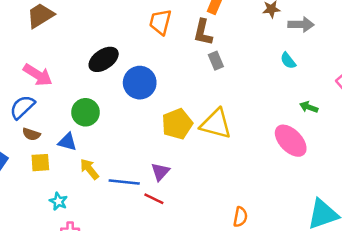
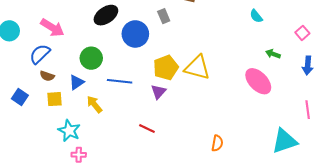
gray rectangle: (216, 61) -> (164, 16), moved
blue triangle: (67, 142) -> (77, 82), turned -49
purple triangle: (160, 172) -> (158, 92), moved
blue line: (124, 182) -> (120, 81), moved
cyan star: (58, 201) -> (69, 131), size x1.5

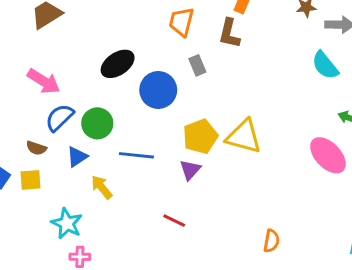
cyan semicircle: (256, 16) -> (325, 65), size x1.5
blue semicircle: (40, 54) -> (60, 118), moved
yellow square: (54, 99) -> (31, 180), moved

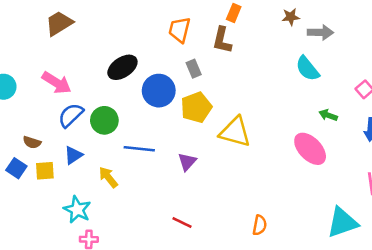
yellow pentagon: (200, 136) -> (196, 107), moved
brown semicircle: (36, 148) -> (32, 142), moved
blue triangle: (77, 157) -> (73, 155), moved
red line: (174, 221) -> (182, 223), moved

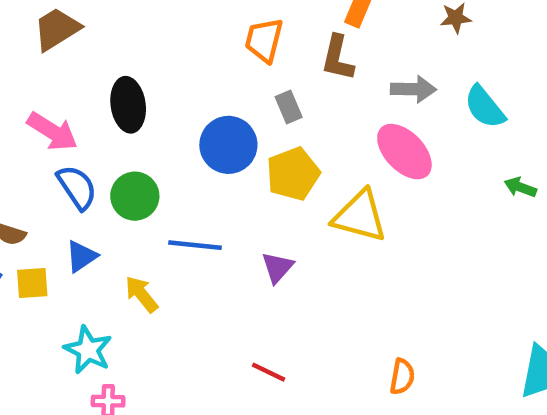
gray arrow: (320, 32) -> (413, 89), moved
black ellipse: (122, 67) -> (128, 105), moved, turned -64
blue semicircle: (71, 115) -> (77, 187), turned 100
pink ellipse: (310, 149) -> (404, 152), moved

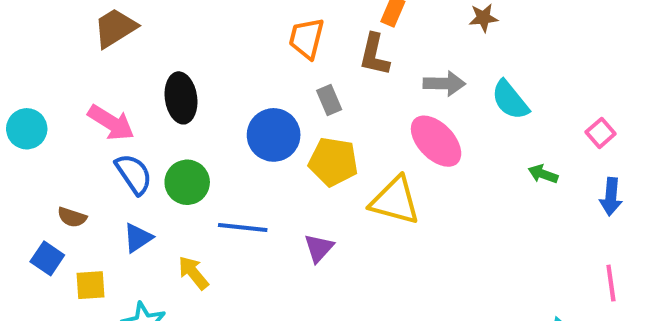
yellow pentagon: (293, 174) -> (333, 162), turned 30
yellow square: (32, 283) -> (90, 285), moved

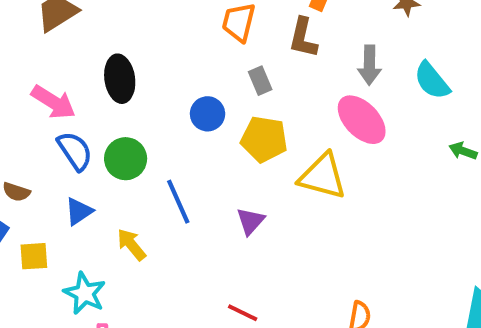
gray arrow: (444, 84) -> (369, 65), turned 90
blue circle: (274, 135) -> (208, 114), size x0.7
blue line: (243, 228) -> (178, 202), turned 60

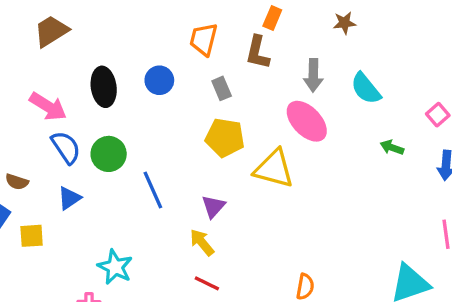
blue circle: (208, 114) -> (159, 80), moved
yellow arrow: (131, 245) -> (202, 242), moved
cyan star: (85, 293) -> (115, 267), moved

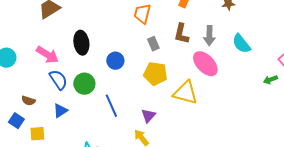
brown L-shape: (258, 52) -> (181, 34), moved
blue circle: (159, 80) -> (115, 61), moved
green arrow: (392, 147) -> (270, 80), moved, turned -40

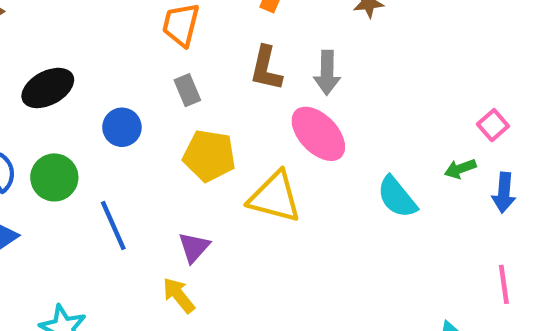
black ellipse: (81, 43) -> (48, 88), turned 70
gray rectangle: (153, 44) -> (187, 90), moved
cyan semicircle: (241, 44) -> (397, 197), moved

